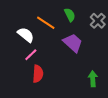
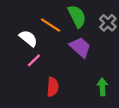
green semicircle: (70, 15) -> (77, 16), size x1.5
red semicircle: (38, 74) -> (53, 87), moved

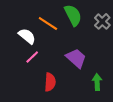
purple trapezoid: (80, 47) -> (76, 58), moved

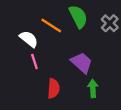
pink line: (32, 57) -> (34, 61), turned -64
green arrow: (97, 82) -> (93, 88), moved

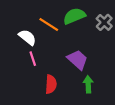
green semicircle: (78, 17) -> (74, 16), turned -85

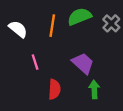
orange line: (49, 25) -> (52, 26), turned 66
white semicircle: (27, 37) -> (18, 29), moved

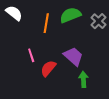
white semicircle: (18, 29) -> (14, 13), moved
red semicircle: (54, 89) -> (48, 68), moved, turned -144

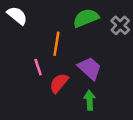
orange line: (46, 23) -> (56, 44), moved
green arrow: (83, 79) -> (90, 100), moved

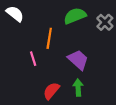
red semicircle: (59, 83) -> (51, 91), moved

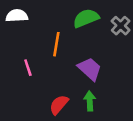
white semicircle: (15, 14) -> (17, 16), turned -42
pink line: (33, 59) -> (28, 68), moved

